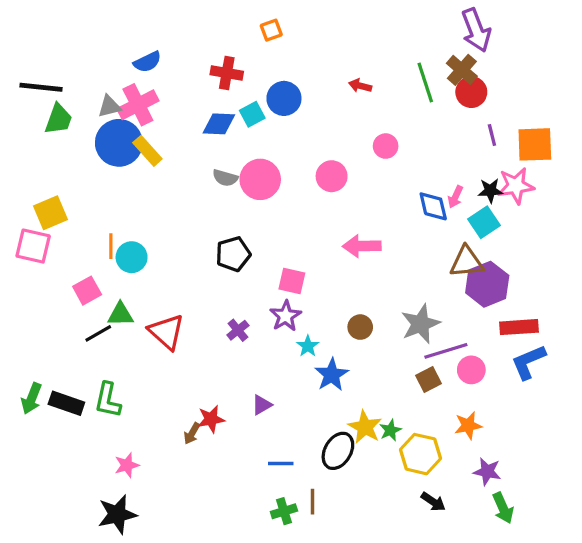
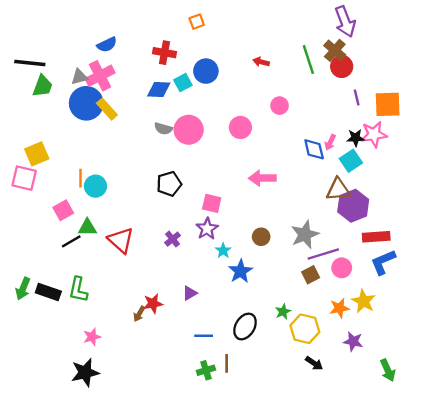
yellow star: (365, 427) -> (364, 301), moved
green arrow: (503, 508) -> (388, 370), moved

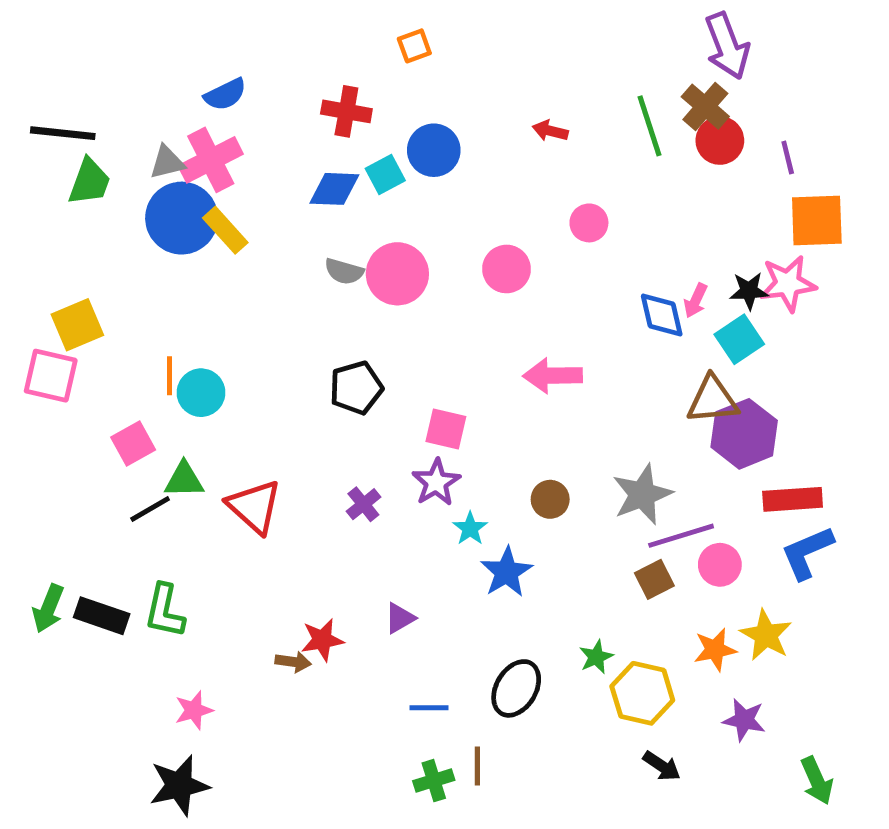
purple line: (357, 98) -> (788, 157), moved
brown arrow: (139, 314) -> (293, 662), turned -112

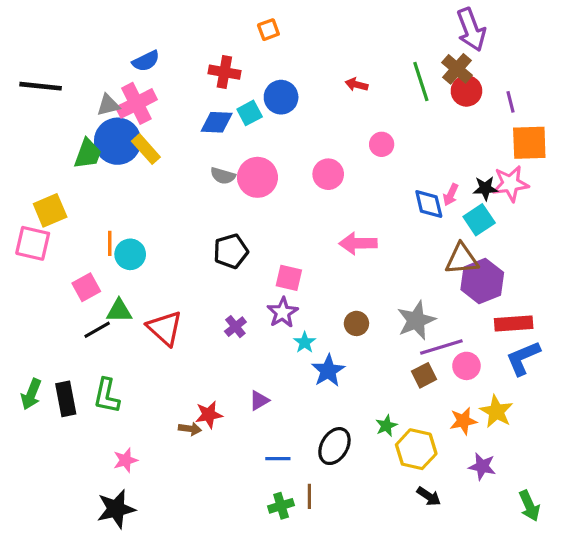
green trapezoid: (89, 182) -> (88, 154), moved
black rectangle: (102, 616) -> (66, 399), turned 60

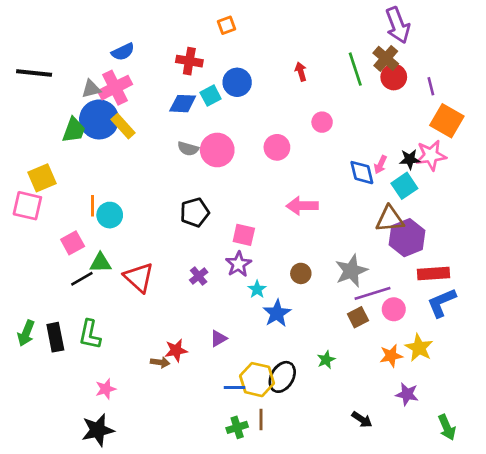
red arrow: (356, 85) -> (301, 72), turned 60
orange square: (529, 143) -> (447, 121), turned 32
yellow hexagon: (416, 449) -> (257, 380), moved

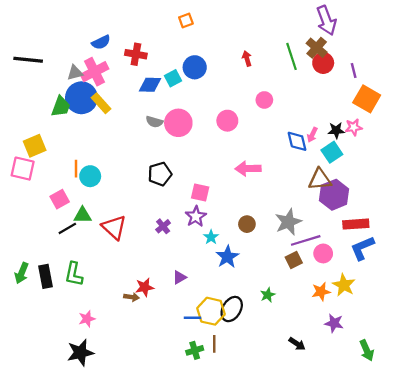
red cross: (189, 61) -> (136, 54), moved
pink star: (431, 155) -> (354, 127), size x0.7

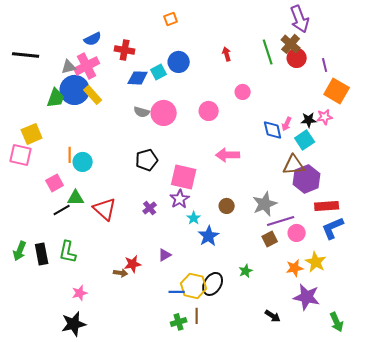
pink square: (200, 193) -> (184, 177), size x1.5
purple star: (334, 323) -> (307, 297), size x1.5

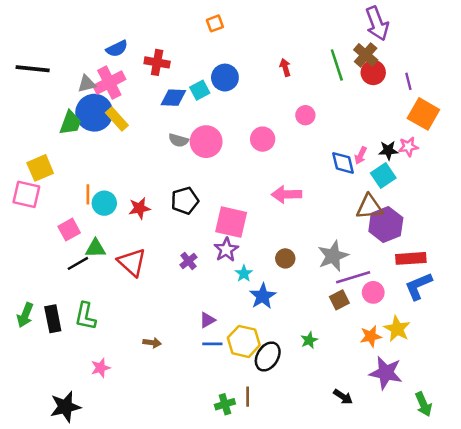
red star: (133, 264) -> (139, 208), moved
yellow hexagon: (194, 286) -> (244, 341), moved
blue line: (177, 292) -> (212, 344), moved
black star: (74, 324) -> (65, 407), moved

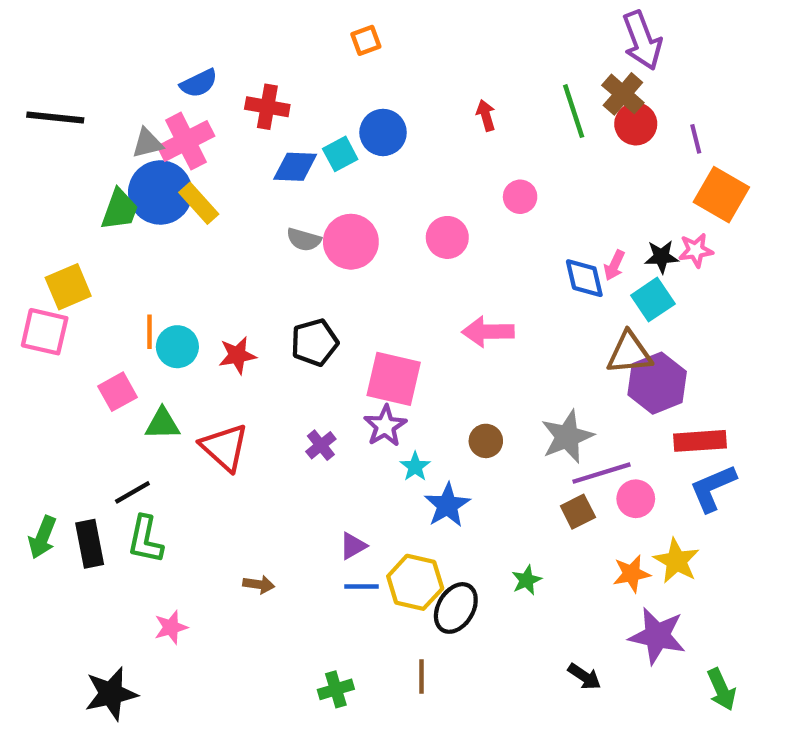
black line: (78, 263) -> (132, 492), moved
green cross: (225, 404) -> (336, 689), moved

